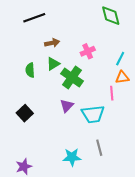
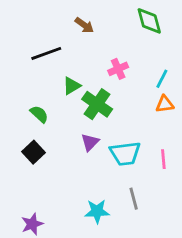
black line: (34, 18) -> (46, 53), moved
brown arrow: (52, 43) -> (84, 25), moved, turned 48
green semicircle: (30, 70) -> (39, 114), moved, turned 136
pink line: (112, 93) -> (163, 159), moved

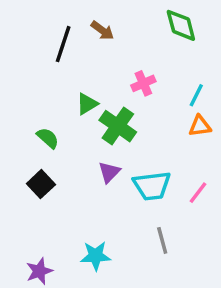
black line: (46, 53) -> (63, 44), moved, turned -52
pink line: (163, 159) -> (198, 193), turned 42
cyan star: (97, 211) -> (96, 256), moved

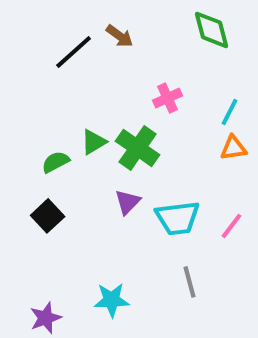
black line: (63, 44) -> (74, 52), turned 30
green triangle: (87, 104) -> (94, 142), moved
green semicircle: (48, 138) -> (56, 162), turned -70

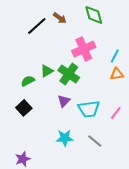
green diamond: (212, 30) -> (94, 15), moved
pink cross: (168, 98) -> (84, 49), size x1.6
gray line: (190, 282) -> (95, 141), turned -35
cyan star: (112, 300) -> (65, 138), moved

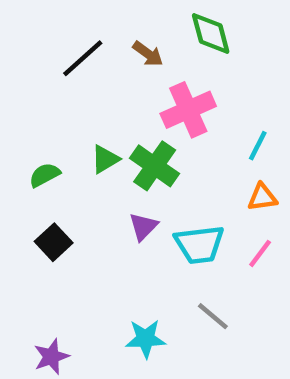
brown arrow: (60, 18) -> (148, 54), moved
cyan line: (115, 56) -> (258, 146), moved
orange triangle: (117, 74) -> (262, 197), moved
green semicircle: (28, 81) -> (45, 175), moved
cyan star: (65, 138) -> (146, 339), moved

